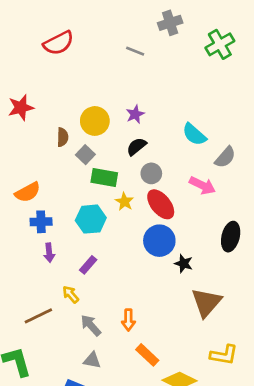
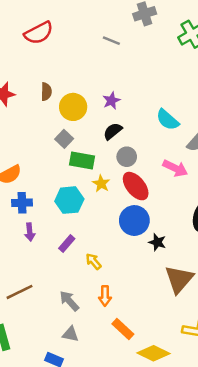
brown semicircle: (63, 137) -> (46, 92), moved
yellow arrow: (71, 294) -> (94, 261), moved

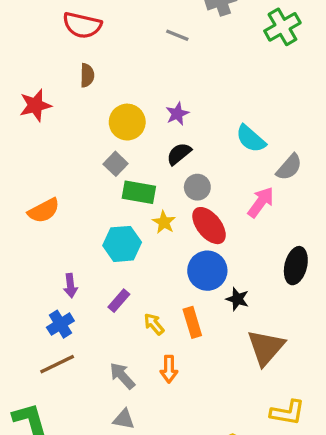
red semicircle: (39, 33) -> (82, 25), turned 40
brown semicircle: (46, 92) -> (87, 75), moved
pink arrow: (175, 168) -> (261, 202), turned -80
blue cross: (22, 203) -> (60, 324), moved, turned -30
orange rectangle: (123, 329) -> (192, 322), moved, turned 30

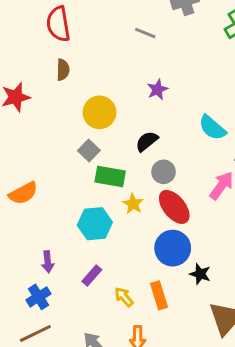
red semicircle: (82, 25) -> (58, 24), turned 68
purple star: (177, 114) -> (157, 89), moved

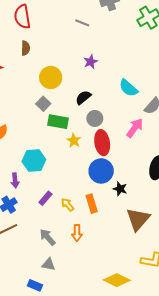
red ellipse: (174, 207) -> (102, 143), turned 30
cyan hexagon: (95, 224) -> (34, 160), moved
purple rectangle: (92, 276) -> (45, 198), moved

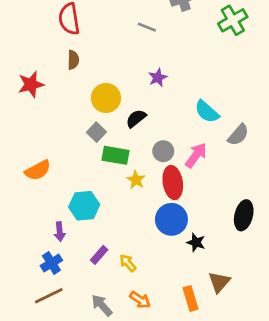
black semicircle: (83, 97) -> (136, 118), moved
pink arrow: (135, 128) -> (196, 155), moved
orange rectangle: (92, 204) -> (191, 298), moved
brown triangle: (138, 219) -> (219, 282), size x0.7
orange arrow: (77, 233) -> (140, 300), turned -56

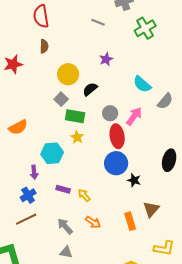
green cross: (233, 20) -> (145, 28), moved
yellow star: (136, 180) -> (77, 137), moved
purple rectangle: (99, 255) -> (63, 189), turned 64

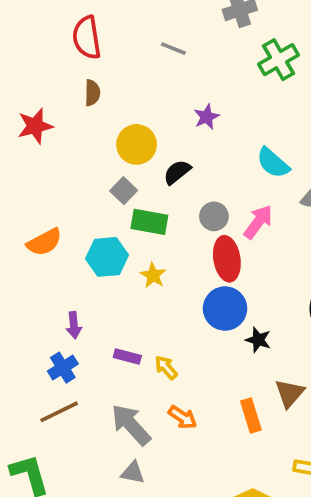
gray line: (98, 22) -> (173, 49), moved
yellow star: (77, 137) -> (153, 275), moved
cyan hexagon: (52, 153) -> (107, 257), moved
gray arrow: (65, 226) -> (131, 425), size x1.4

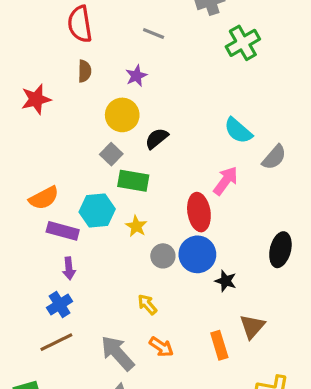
purple star: (207, 117) -> (136, 76), moved
gray circle: (214, 216) -> (163, 256), moved
purple rectangle: (127, 356) -> (63, 231), moved, size x1.4

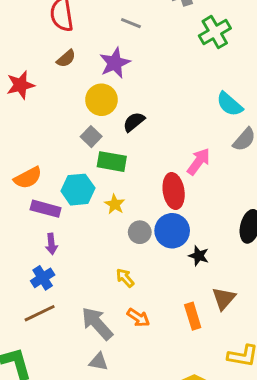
brown semicircle: (85, 71) -> (66, 59), turned 48
purple star: (136, 76) -> (115, 63), size x1.5
cyan semicircle: (238, 131) -> (230, 104), moved

